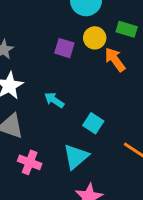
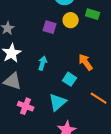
orange arrow: (115, 60) -> (86, 62), moved
cyan arrow: (54, 100) -> (43, 63), turned 72

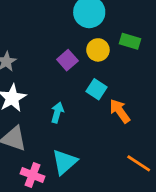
purple square: (50, 27) -> (67, 60), turned 32
cyan square: (70, 79) -> (97, 89), moved
cyan triangle: (58, 102) -> (65, 162), moved

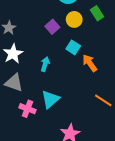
green rectangle: (130, 41) -> (97, 13), turned 40

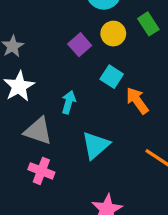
gray triangle: (14, 83) -> (38, 131), moved
cyan triangle: (50, 99) -> (96, 145), moved

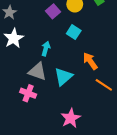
orange arrow: (137, 101) -> (90, 61), moved
gray triangle: (38, 131) -> (37, 71), moved

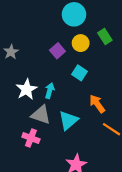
white star: (14, 38) -> (26, 89), moved

